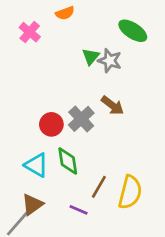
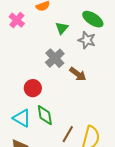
green triangle: (91, 57) -> (62, 28), moved
gray star: (110, 61) -> (87, 40), moved
gray cross: (81, 119) -> (55, 58), moved

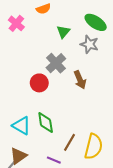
brown arrow: (78, 74) -> (80, 80), turned 30
red circle: (33, 88) -> (39, 83), moved

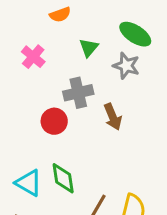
pink cross: (16, 23) -> (33, 57), moved
gray cross: (56, 63) -> (78, 93), turned 30

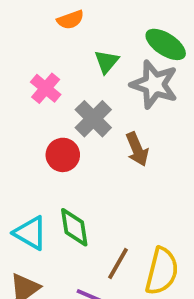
pink cross: (33, 57) -> (46, 88), moved
gray star: (126, 66) -> (154, 84), size x1.4
gray cross: (78, 93) -> (93, 119), turned -32

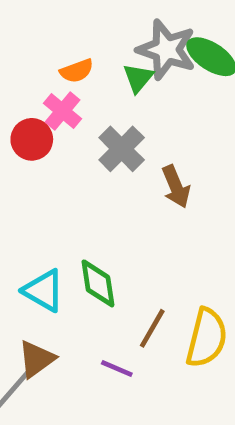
orange semicircle: (70, 20) -> (77, 71), moved
gray star: (154, 84) -> (166, 50), moved
red circle: (63, 155) -> (32, 139), moved

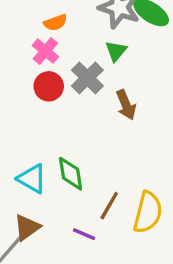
green triangle: (138, 78) -> (116, 51), moved
red circle: (32, 139) -> (49, 86), moved

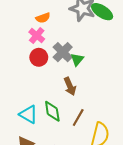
green triangle: (116, 51) -> (77, 59), moved
brown arrow: (126, 105) -> (70, 86), moved
brown line: (109, 206) -> (78, 117), moved

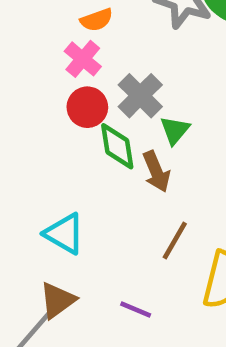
green triangle: (77, 59) -> (175, 130), moved
green diamond: (52, 111) -> (117, 146), moved

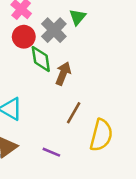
green triangle: (175, 130) -> (78, 17), moved
brown arrow: (156, 172) -> (63, 73), turned -135

